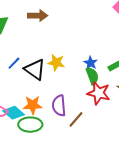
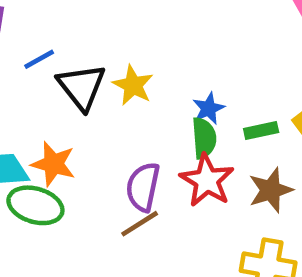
purple semicircle: (59, 106) -> (143, 187), moved

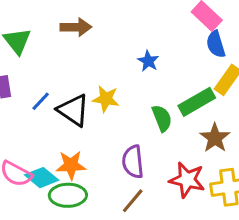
blue star: (209, 108) -> (148, 61), moved
green rectangle: (261, 130) -> (197, 102), size x1.6
red star: (207, 180) -> (187, 180), moved
brown line: (140, 224) -> (133, 201), moved

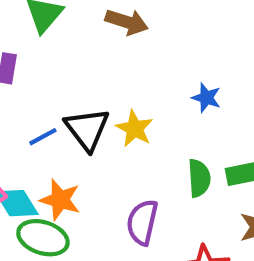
blue star: (148, 61) -> (206, 98), turned -30
blue line: (41, 101) -> (43, 137), moved

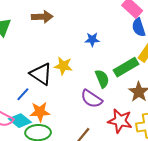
blue line: (43, 137) -> (23, 94), moved
purple semicircle: (142, 222) -> (92, 99), moved, turned -50

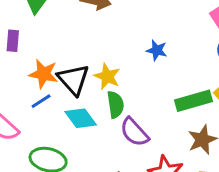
green semicircle: (102, 79) -> (115, 105), moved
orange star: (40, 112) -> (43, 74), moved
cyan diamond: (20, 121) -> (81, 118), moved

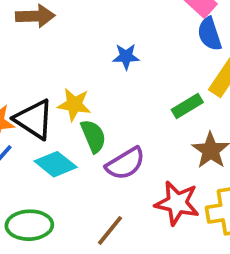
green rectangle: (194, 101) -> (187, 106), size x0.7
purple semicircle: (134, 132) -> (125, 164), turned -64

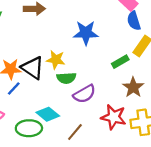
blue star: (126, 56) -> (86, 33), size x1.6
green semicircle: (93, 136) -> (66, 78), turned 108
cyan diamond: (56, 164) -> (48, 114), moved

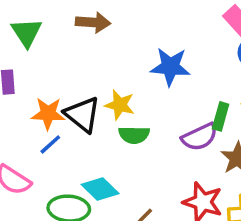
green rectangle: (120, 62) -> (221, 116), turned -49
purple semicircle: (84, 94) -> (200, 137), moved

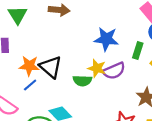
yellow star: (120, 105) -> (97, 68), moved
green rectangle: (221, 116) -> (138, 51), moved
purple semicircle: (200, 137) -> (114, 71), moved

